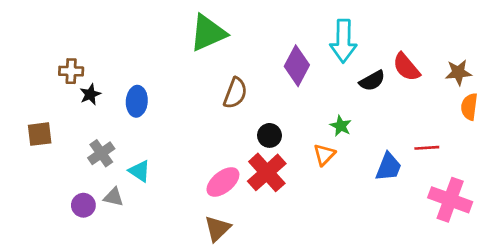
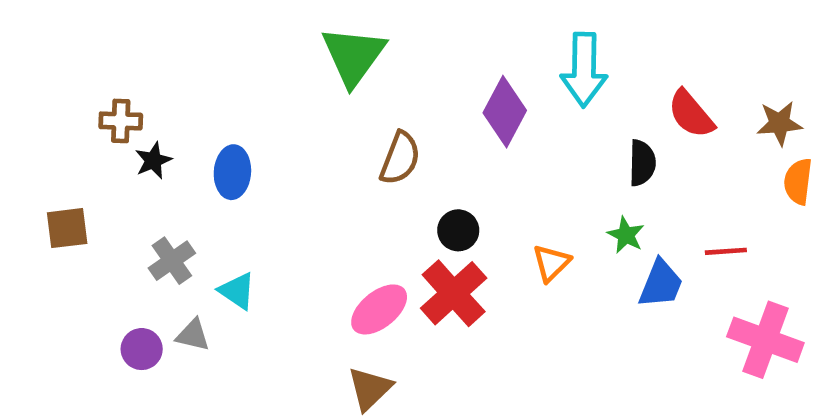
green triangle: (208, 33) -> (353, 56), turned -30
black semicircle: (372, 81) -> (642, 163), moved, turned -60
green star: (341, 126) -> (626, 235), moved

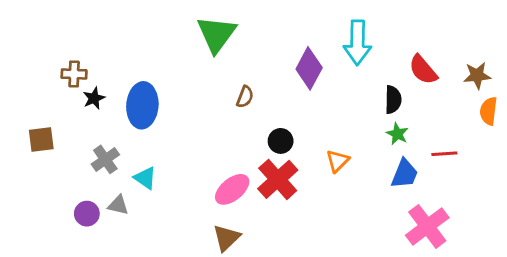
brown semicircle: (400, 158) -> (245, 97), size x0.7
blue ellipse: (232, 172) -> (142, 105), size x1.4
green star: (626, 235) -> (397, 134), moved
pink cross: (765, 340) -> (427, 226), moved, turned 33

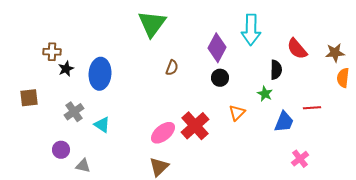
green star: (397, 134) -> (265, 94), moved
black circle: (281, 141) -> (220, 78), moved
gray triangle: (118, 205) -> (83, 166), moved
pink cross: (427, 226) -> (300, 159), size x0.6

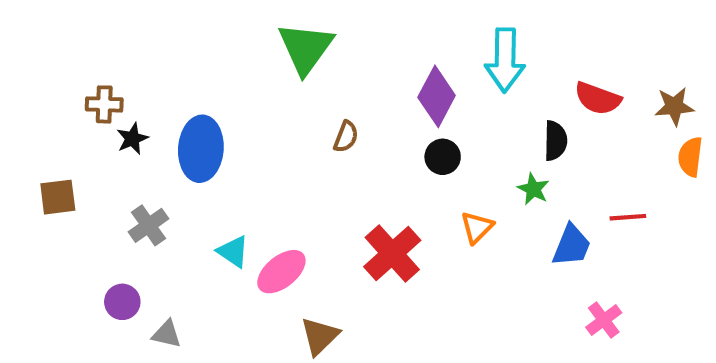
red semicircle: (297, 49) -> (598, 98), turned -30
cyan triangle: (102, 125) -> (233, 251), moved
pink ellipse: (163, 133) -> (281, 272), moved

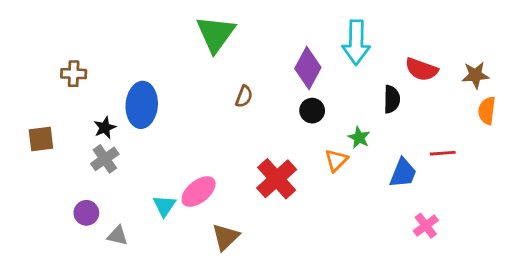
black star: (132, 139) -> (105, 128), moved
green star: (533, 189) -> (359, 138), moved
cyan triangle: (233, 251) -> (164, 206), moved, turned 30

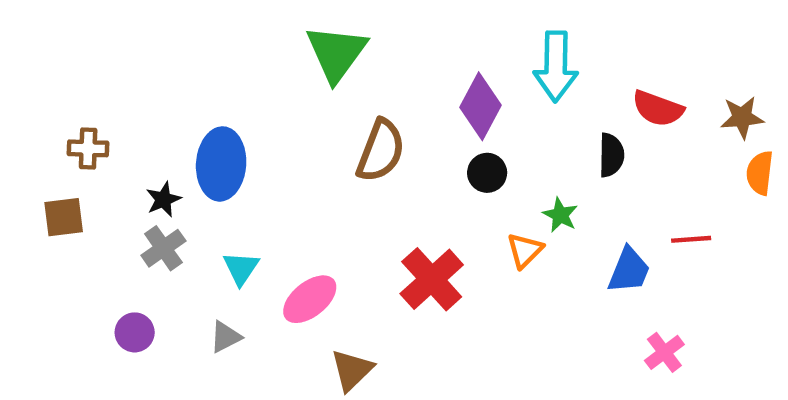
brown cross: (74, 74) -> (88, 148), moved
brown semicircle: (244, 96) -> (381, 151), size x1.8
cyan triangle: (164, 206) -> (241, 268), moved
gray triangle: (118, 236) -> (226, 337), moved, turned -40

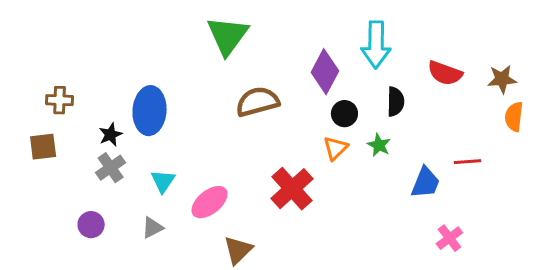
brown semicircle: (381, 151) -> (258, 102), turned -126
black semicircle: (611, 155) -> (395, 102), moved
black circle: (487, 173) -> (344, 114), moved
orange triangle: (525, 250) -> (335, 148), moved

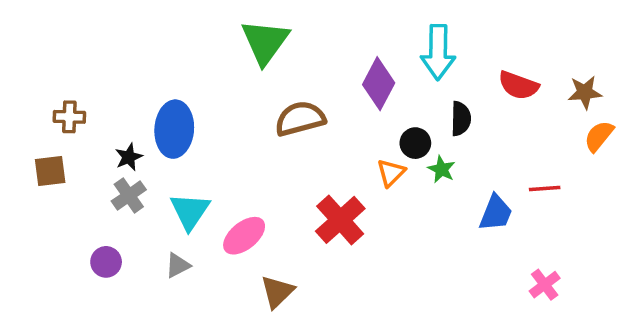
black circle: (344, 114) -> (415, 143), moved
orange semicircle: (514, 117) -> (599, 136), turned 32
cyan triangle: (163, 181) -> (190, 211), size x1.4
pink cross: (449, 238) -> (545, 285), moved

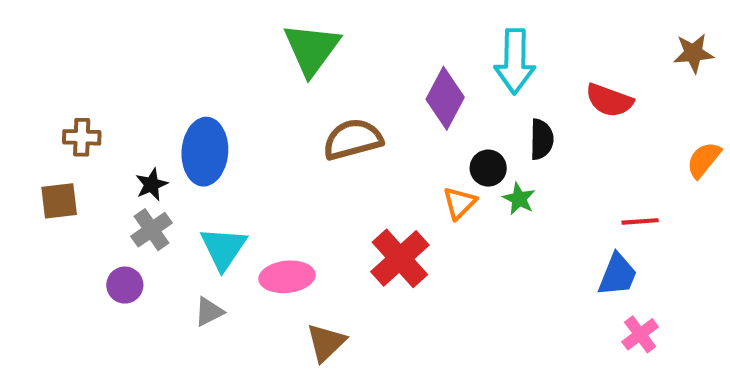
brown star: (585, 92) -> (693, 53), moved
blue trapezoid: (496, 213) -> (617, 275), moved
pink ellipse: (244, 236) -> (287, 277), turned 33
purple circle: (106, 262) -> (125, 285), moved

